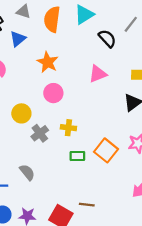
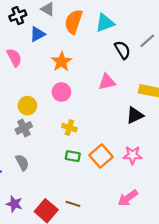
gray cross: (40, 133) -> (24, 128), moved

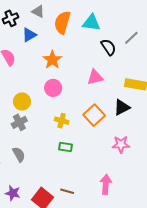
cyan triangle: (105, 23) -> (91, 23), turned 30
orange square: (101, 156) -> (94, 115), moved
pink arrow: (128, 198) -> (106, 184), moved, turned 132

